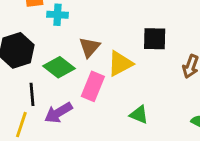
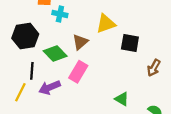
yellow triangle: (120, 64) -> (106, 24), moved
green triangle: (139, 115) -> (122, 99), moved

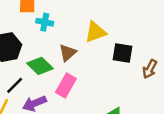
brown arrow: (154, 68) -> (150, 69), moved
black line: (32, 71) -> (15, 85), turned 42

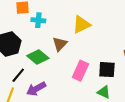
black square: (122, 53) -> (107, 70), moved
pink rectangle: (66, 86) -> (80, 71), moved

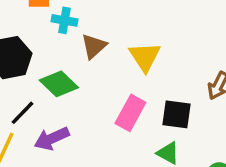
yellow triangle: (82, 25) -> (145, 57), moved, turned -42
brown triangle: (60, 44) -> (94, 46), moved

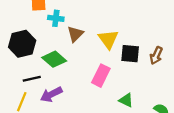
black line: (23, 113) -> (32, 79), turned 36
black square: (176, 114) -> (130, 54), moved

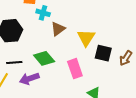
green diamond: (54, 59) -> (44, 58), moved
pink rectangle: (101, 76) -> (75, 69), turned -54

